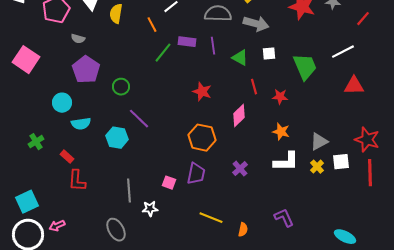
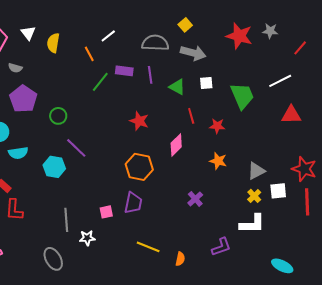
white L-shape: (286, 162) -> (252, 224), moved
purple cross: (240, 169) -> (195, 199), moved
pink square: (169, 183) -> (106, 212), turned -32
purple L-shape: (284, 218) -> (221, 247), turned 95

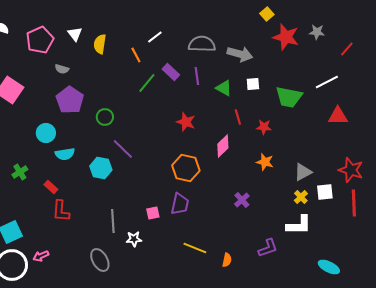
yellow square: (185, 25) -> (267, 14), moved
purple rectangle: (124, 71) -> (171, 72), turned 36
green trapezoid: (242, 96) -> (289, 97), turned 124

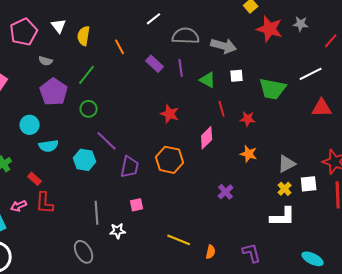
white line: (155, 37) -> (154, 19), moved
green line: (147, 83) -> (87, 75), moved
purple trapezoid: (180, 204) -> (130, 167), moved
purple L-shape: (268, 248) -> (252, 253), moved, turned -85
pink arrow: (41, 256) -> (19, 206), moved

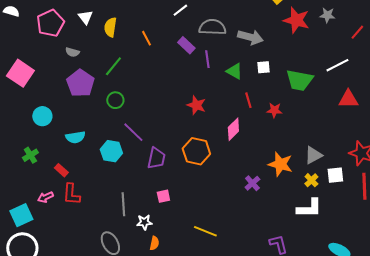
purple rectangle: (155, 64) -> (186, 45), moved
cyan circle: (30, 125) -> (42, 116), moved
orange star: (249, 154) -> (280, 164), moved, size x1.4
orange semicircle: (211, 252) -> (154, 243), moved

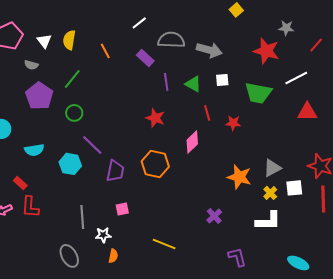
white triangle: (85, 17) -> (44, 41), moved
red star: (296, 20) -> (266, 51), moved
purple line: (207, 59) -> (166, 82), moved
purple cross: (252, 183) -> (214, 216), moved

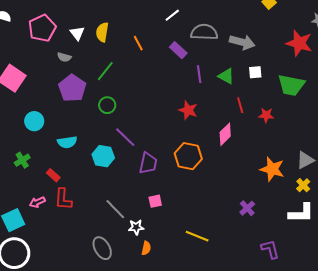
gray line: (82, 217) -> (115, 209), turned -40

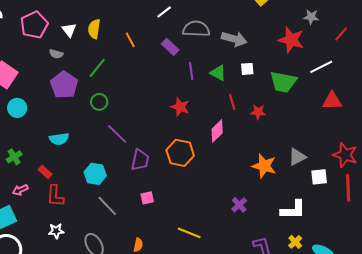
cyan circle: (34, 121) -> (17, 108), moved
cyan hexagon: (103, 156) -> (95, 174), moved
yellow cross: (303, 185) -> (295, 242), moved
pink arrow: (37, 202) -> (20, 190), moved
white star: (136, 227) -> (56, 231), moved

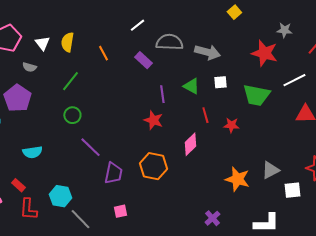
purple line: (191, 71) -> (162, 94), moved
purple pentagon: (64, 85) -> (17, 98), moved
cyan hexagon: (95, 174) -> (60, 196), moved

